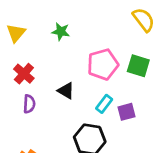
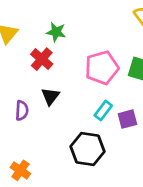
red cross: (24, 74) -> (42, 59), moved
black triangle: (66, 91) -> (50, 96), moved, turned 36

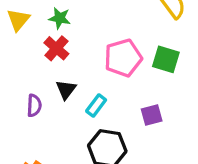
green star: (56, 32) -> (60, 18), moved
cyan rectangle: (103, 110) -> (96, 105), moved

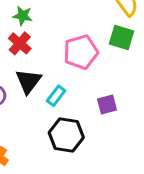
green square: (166, 59) -> (122, 38), moved
black triangle: (66, 90) -> (28, 81), size x1.4

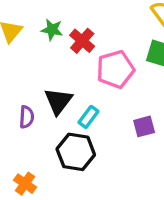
red cross: (20, 43) -> (82, 41), moved
black hexagon: (66, 135) -> (76, 152), moved

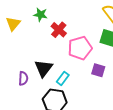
green star: (52, 30) -> (41, 15), moved
purple square: (144, 126) -> (98, 70), moved, turned 32

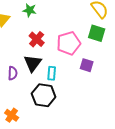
red cross: (59, 30) -> (37, 39), moved
cyan rectangle: (63, 78) -> (52, 73), turned -32

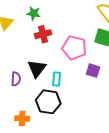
red cross: (37, 39) -> (43, 34), moved, turned 35
pink pentagon: (69, 43) -> (74, 48), turned 30
orange cross: (12, 115) -> (22, 118), moved, turned -32

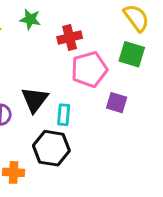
red cross: (43, 34) -> (70, 38), moved
pink pentagon: (74, 48) -> (89, 69), turned -30

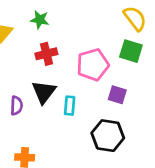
red cross: (70, 38) -> (46, 54), moved
black hexagon: (51, 148) -> (108, 136), moved

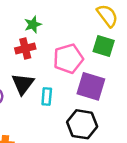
green star: (40, 20) -> (33, 24), moved, turned -30
purple square: (117, 95) -> (91, 86), size x1.6

